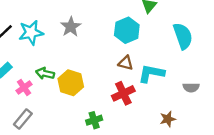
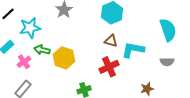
cyan star: (31, 33) -> (30, 28), moved
cyan semicircle: (183, 36) -> (168, 30), moved

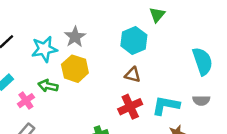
cyan star: (30, 28) -> (44, 49), moved
cyan L-shape: (133, 50) -> (166, 105), moved
yellow hexagon: (64, 58) -> (75, 69), moved

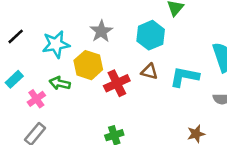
gray star: (75, 37) -> (101, 31), moved
cyan L-shape: (166, 105) -> (184, 77), moved
red cross: (130, 107) -> (117, 83), moved

